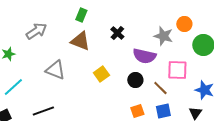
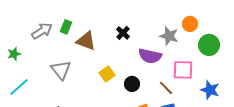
green rectangle: (81, 15) -> (66, 27), moved
gray triangle: (55, 70) -> (61, 70), turned 30
black circle: (135, 80) -> (132, 84), moved

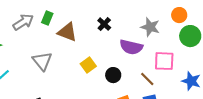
orange circle: (190, 24) -> (179, 15), moved

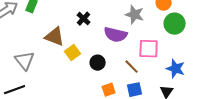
black cross: (104, 24) -> (84, 19), moved
brown triangle: (67, 32) -> (55, 37), moved
gray triangle: (42, 61) -> (25, 61), moved

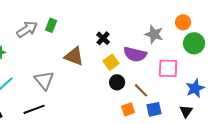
yellow square: (73, 53) -> (111, 62), moved
brown line: (132, 67) -> (141, 90), moved
blue star: (176, 69) -> (195, 88), turned 30

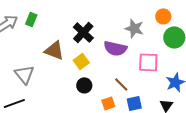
black cross: (103, 38) -> (83, 32), size x1.5
yellow square: (111, 62) -> (81, 61), moved
black circle: (117, 82) -> (84, 85), moved

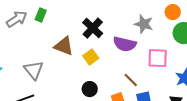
black circle: (84, 85) -> (90, 89), moved

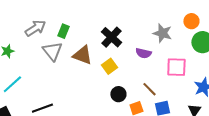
green rectangle: (41, 15) -> (63, 31), moved
purple semicircle: (125, 44) -> (143, 53), size x0.7
gray triangle: (34, 70) -> (52, 51), moved
black circle: (90, 89) -> (118, 94), moved

